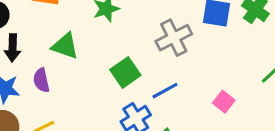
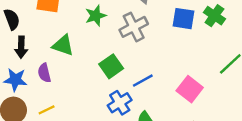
gray cross: (174, 38) -> (134, 27), moved
pink square: (224, 102) -> (190, 89), size x1.5

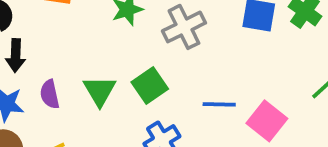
green triangle: (63, 45) -> (100, 91), moved, turned 40
blue line: (143, 81) -> (219, 104), moved, turned 30

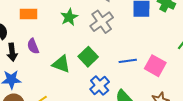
green triangle: (100, 91) -> (61, 64), turned -30
purple semicircle: (50, 94) -> (33, 46), moved

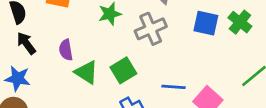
purple semicircle: (33, 46) -> (66, 50), moved
black arrow: (12, 52) -> (26, 43), turned 138

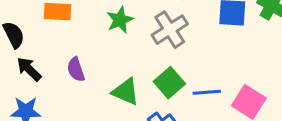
green square: (123, 70) -> (169, 83), moved
green triangle: (86, 72) -> (126, 92), moved

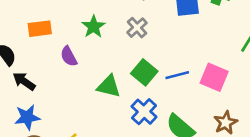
gray cross: (170, 30) -> (137, 28), size x0.7
purple semicircle: (76, 69) -> (69, 56), moved

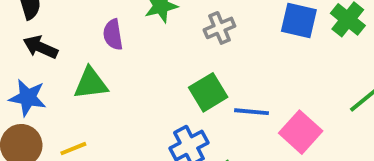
black arrow: (24, 81) -> (40, 47), turned -30
green triangle: (109, 86) -> (91, 83), moved, turned -40

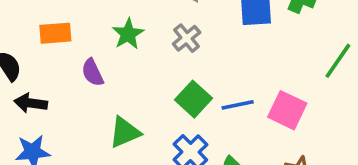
green triangle: (91, 83) -> (125, 132), moved

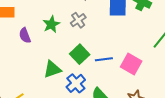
green star: (128, 34) -> (51, 24), moved
green triangle: (125, 132) -> (52, 69), moved

